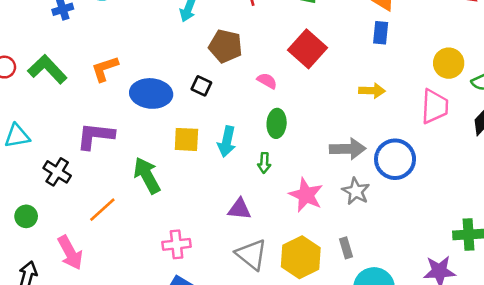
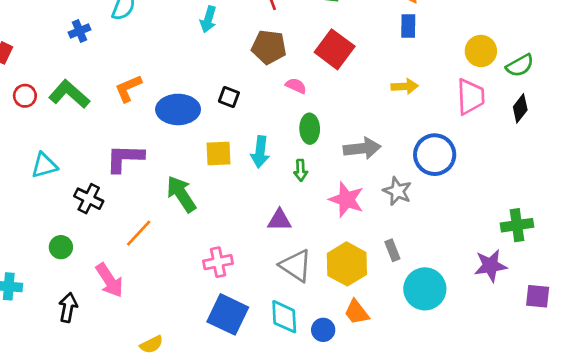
brown pentagon: (225, 46) -> (269, 47), moved
gray arrow: (348, 149) -> (362, 148), moved

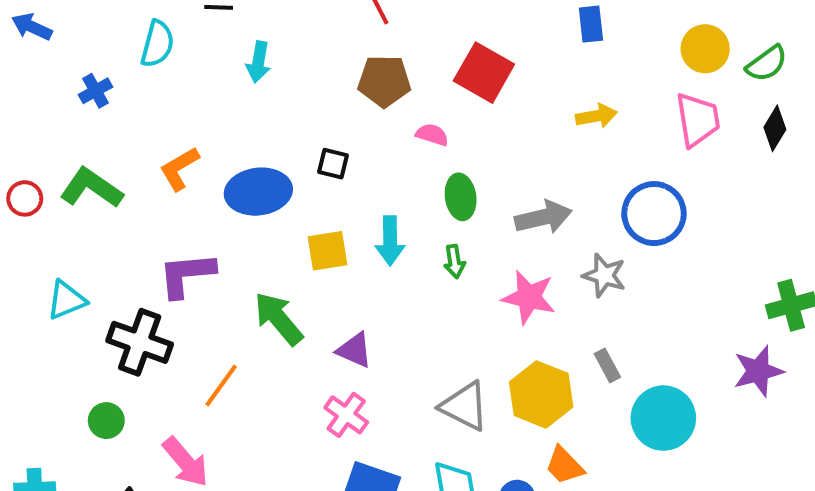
cyan arrow: (208, 19) -> (258, 62), moved
black cross: (89, 199) -> (140, 342), size x1.4
purple triangle: (279, 220) -> (354, 350), moved, turned 30
pink cross: (218, 262) -> (346, 415), turned -36

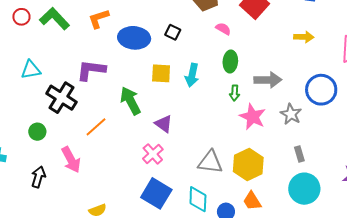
green arrow: (454, 261) -> (235, 93), moved
gray rectangle: (607, 365) -> (299, 154), moved
gray triangle: (464, 406) -> (210, 162), turned -32

